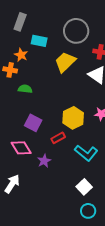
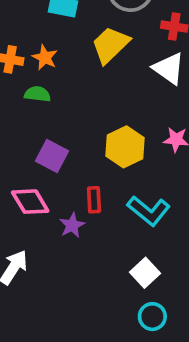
orange star: (21, 55) -> (45, 58), moved
red rectangle: (58, 138) -> (94, 200), moved, turned -64

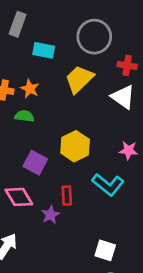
yellow hexagon: (125, 147) -> (75, 146), moved
cyan L-shape: (149, 211) -> (108, 185), moved
white square: (145, 273) -> (105, 250), turned -30

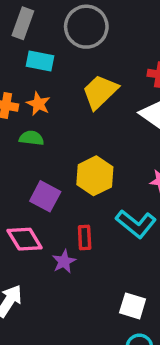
gray circle: (94, 37) -> (86, 27), moved
cyan rectangle: (44, 50) -> (40, 61), moved

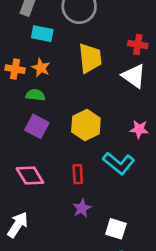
yellow trapezoid: (100, 92) -> (90, 58), turned 128
purple square: (45, 196) -> (37, 126), moved
purple star: (64, 261) -> (82, 208), moved

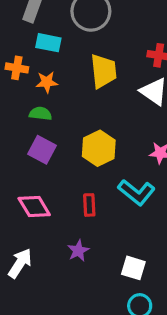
orange star: (41, 68) -> (47, 82), turned -30
orange cross: (15, 69) -> (17, 68), moved
purple star: (82, 208) -> (78, 251), moved

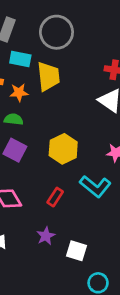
yellow trapezoid: (103, 71) -> (48, 76), moved
red rectangle: (89, 205) -> (55, 197), turned 36
white square: (133, 268) -> (77, 251), moved

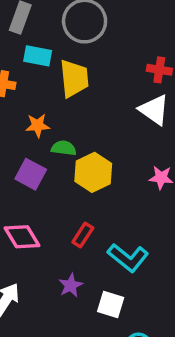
orange star: (19, 92) -> (38, 125), moved
green semicircle: (14, 119) -> (64, 148), moved
cyan L-shape: (95, 186) -> (128, 258), moved

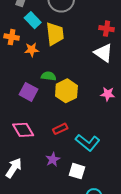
cyan rectangle: (38, 56) -> (33, 20), turned 35
orange star: (38, 125) -> (32, 50), moved
red rectangle: (83, 235) -> (60, 129), turned 32

